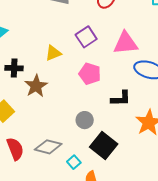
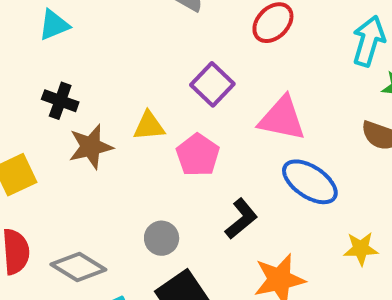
purple square: (86, 37) -> (212, 84), turned -30
yellow triangle: (53, 53) -> (149, 126), moved
black L-shape: (121, 98) -> (241, 219), turned -55

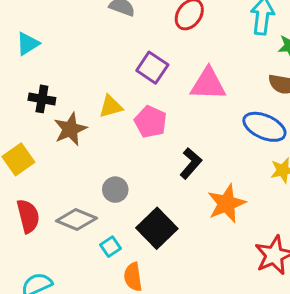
blue ellipse: (310, 182) -> (264, 127), moved
gray circle: (162, 238) -> (115, 190), moved

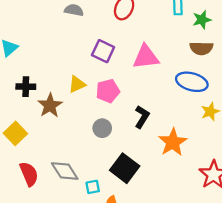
pink pentagon: (150, 122) -> (108, 91), turned -30
gray circle: (115, 190) -> (102, 128), moved
gray diamond: (76, 220) -> (65, 171), turned 44
cyan square: (111, 247) -> (93, 187), turned 32

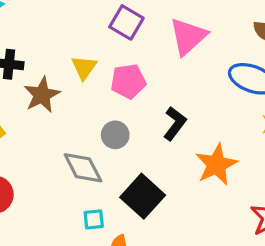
pink triangle: (146, 57) -> (188, 36), turned -40
yellow triangle: (77, 84) -> (84, 67), turned -36
gray diamond: (65, 171) -> (83, 168), moved

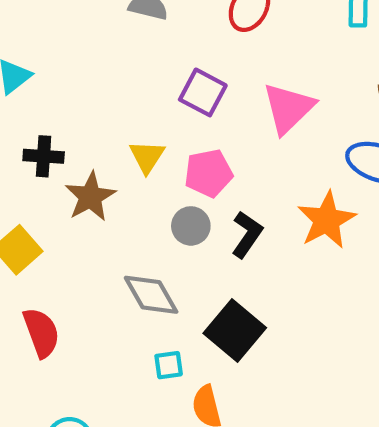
black L-shape: (175, 123) -> (247, 234), moved
gray circle: (115, 135) -> (191, 226), moved
orange star: (216, 165) -> (327, 220), moved

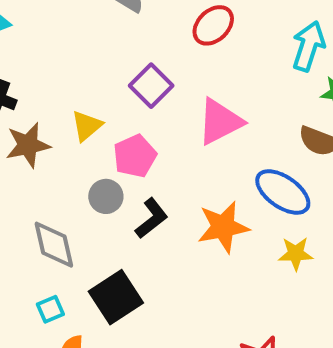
pink pentagon: (208, 173) -> (135, 156), turned -30
cyan square: (169, 365) -> (50, 309), turned -32

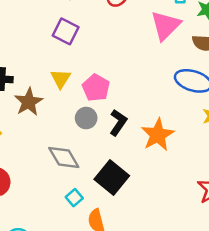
purple square: (151, 86) -> (66, 31), moved
pink triangle: (220, 122) -> (165, 25), moved
orange star: (223, 227) -> (158, 135), moved

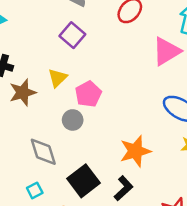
black L-shape: (118, 122) -> (123, 188), moved
cyan square: (74, 198) -> (35, 190), moved

